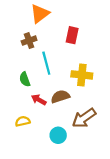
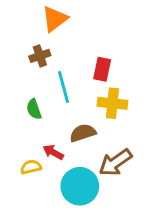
red rectangle: (72, 35) -> (102, 69), moved
red arrow: (39, 100) -> (53, 152), moved
cyan circle: (58, 135) -> (80, 186), size x1.6

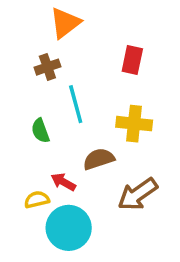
red rectangle: (102, 69) -> (132, 60), moved
cyan circle: (80, 186) -> (69, 228), moved

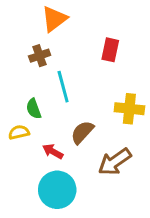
yellow cross: (134, 124) -> (129, 109), moved
brown semicircle: (99, 159) -> (82, 132), turned -30
yellow semicircle: (37, 200) -> (19, 132), moved

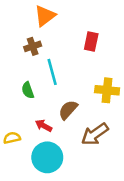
yellow semicircle: (19, 132) -> (12, 138), moved

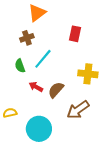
cyan line: (52, 72) -> (43, 59), turned 55
green semicircle: (28, 90) -> (20, 66), moved
red arrow: (44, 126) -> (36, 87), moved

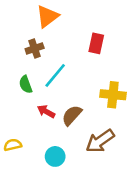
cyan circle: (39, 129) -> (55, 156), moved, size x0.6

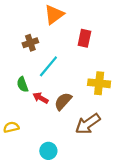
orange triangle: (47, 16) -> (54, 15), moved
green semicircle: (26, 84) -> (22, 84), moved
cyan circle: (55, 156) -> (48, 151), moved

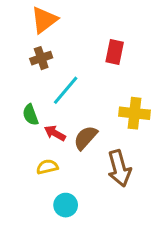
orange triangle: (54, 15) -> (44, 20), moved
brown arrow: (88, 124) -> (119, 168), turned -70
yellow semicircle: (11, 127) -> (47, 167), moved

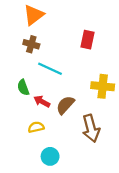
brown cross: (41, 58) -> (31, 44), turned 35
cyan line: (66, 90) -> (50, 69), turned 75

